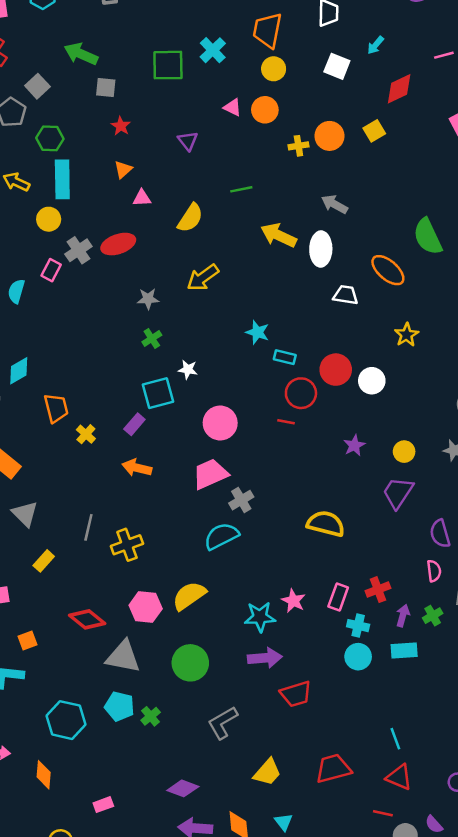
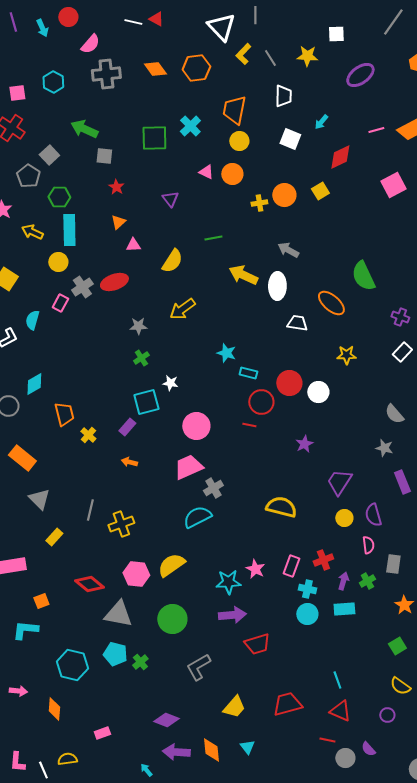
yellow star: (407, 335) -> (346, 355), turned 30
yellow circle: (404, 452) -> (344, 518), moved
orange arrow: (137, 468) -> (129, 462), size x0.7

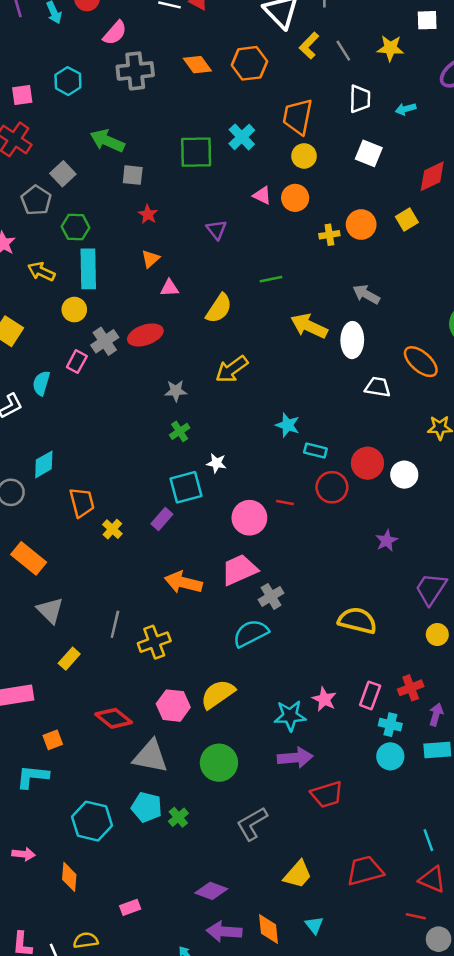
cyan arrow: (321, 122) -> (406, 109), moved, turned 35
red line: (249, 425) -> (285, 502), moved
orange arrow: (129, 462) -> (183, 582), moved, size x1.8

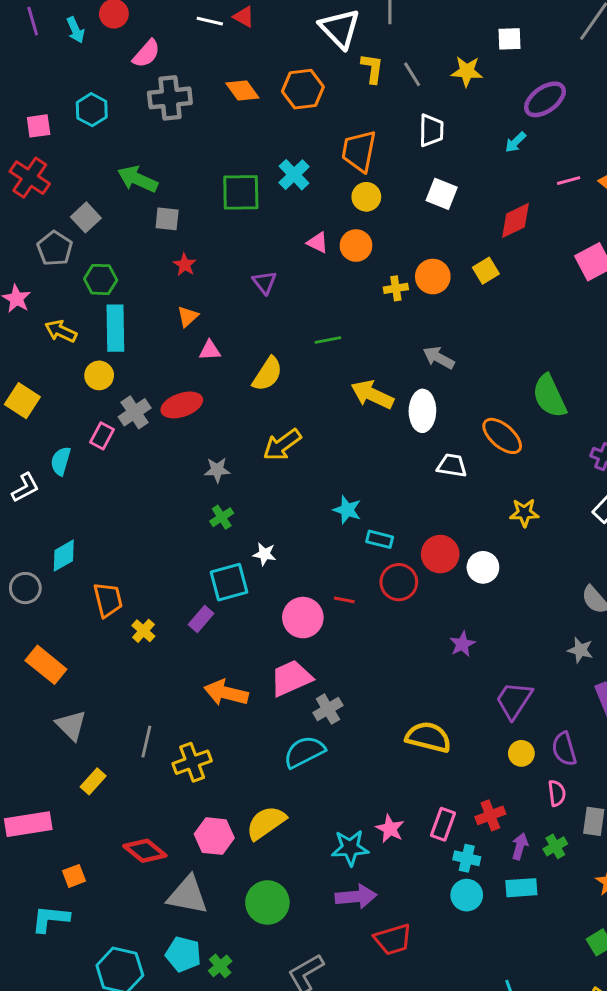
yellow L-shape: (309, 46) -> (372, 68), turned 144
cyan arrow: (406, 109) -> (515, 142), moved, turned -30

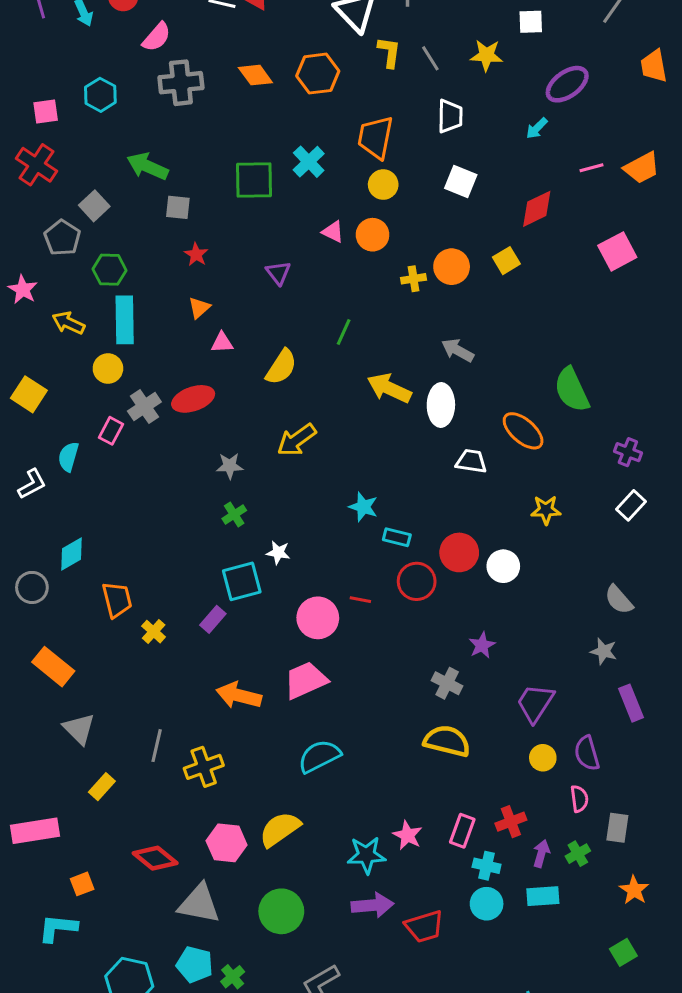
green line: (328, 340) -> (344, 332), turned -55
gray cross: (328, 709) -> (447, 683), moved, turned -32
red trapezoid: (393, 939) -> (424, 927), moved

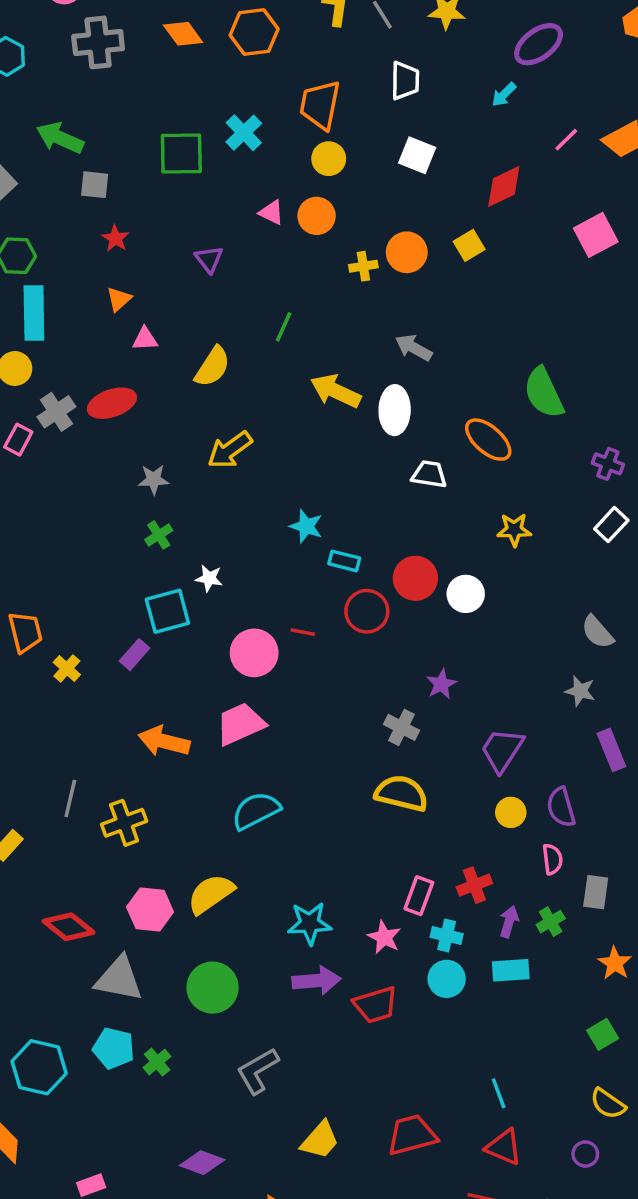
pink line: (591, 168) -> (566, 140), turned -30
pink star: (407, 835) -> (384, 937), moved

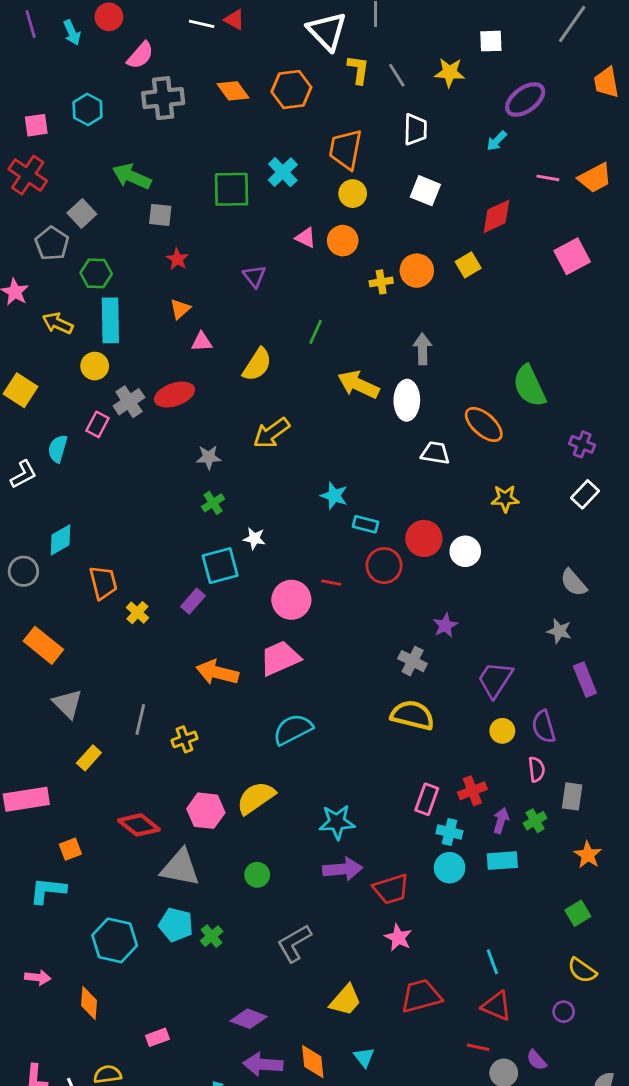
pink line: (566, 140) -> (548, 178), turned 55
gray arrow: (414, 348) -> (422, 349), turned 60
yellow cross: (124, 823) -> (184, 739), size x0.7
pink star: (384, 937) -> (398, 938), moved
green circle: (213, 988) -> (257, 875), size x0.6

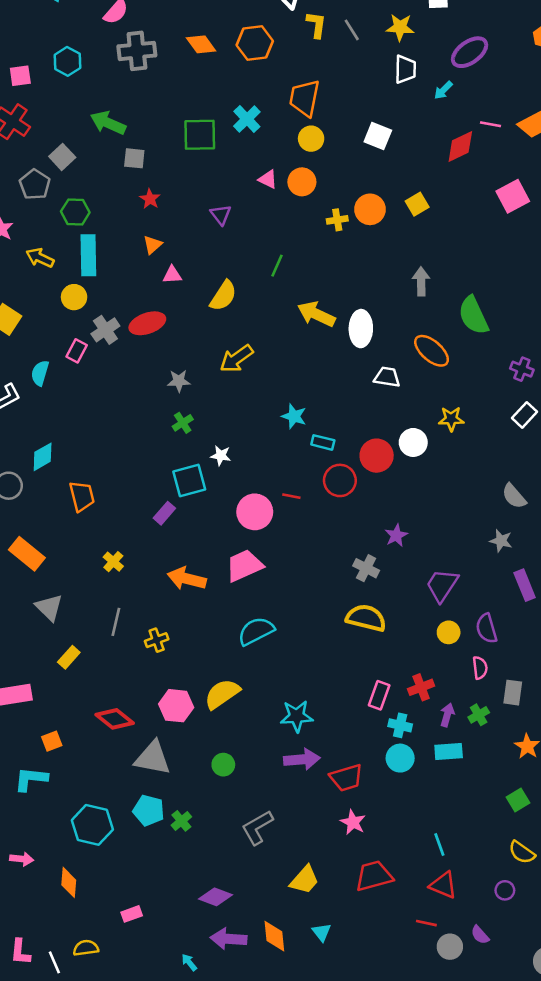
white trapezoid: (415, 129) -> (405, 69), moved
red diamond: (497, 216) -> (460, 146), moved
gray arrow: (422, 349) -> (421, 281), moved
white circle: (465, 551) -> (413, 442), moved
yellow cross: (137, 613) -> (113, 562), moved

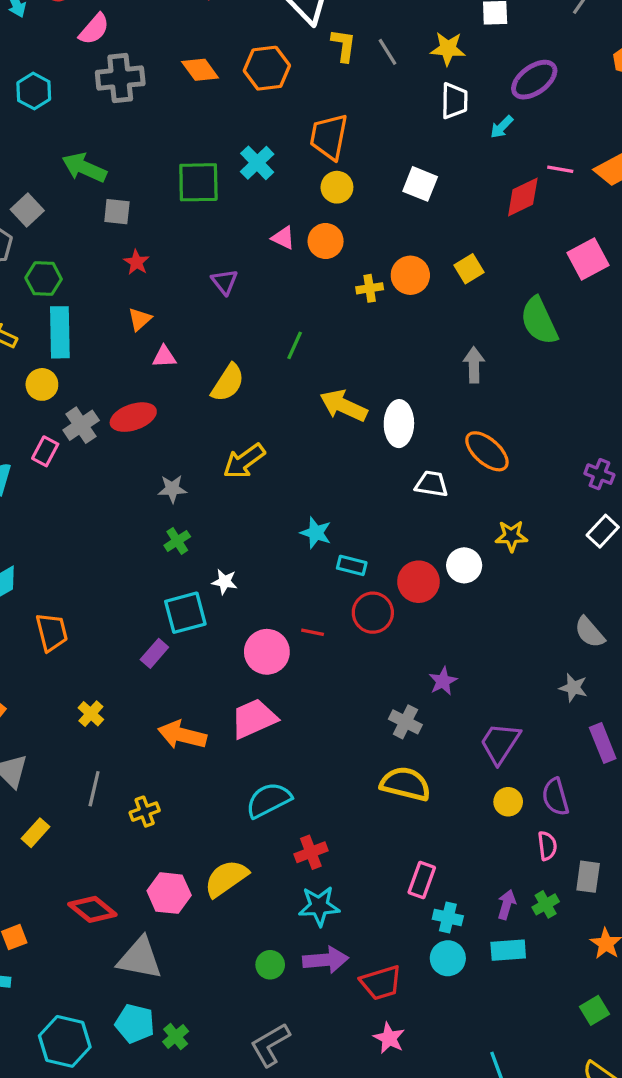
green semicircle: (473, 315) -> (539, 321), moved
red cross: (421, 687) -> (311, 852), moved
green circle: (223, 765) -> (270, 965), moved

